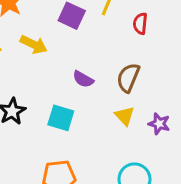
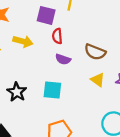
red semicircle: (140, 24) -> (57, 36), moved
brown semicircle: (128, 78) -> (95, 52), turned -80

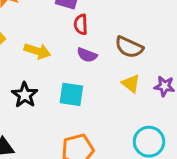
yellow arrow: (23, 41) -> (37, 51), moved

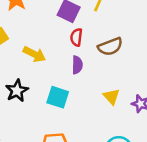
brown semicircle: (129, 47) -> (110, 47), moved, turned -55
purple semicircle: (87, 55) -> (77, 65), turned -120

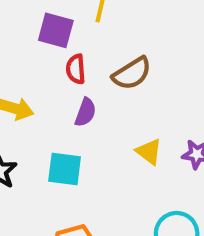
purple semicircle: (77, 65) -> (85, 112), turned 30

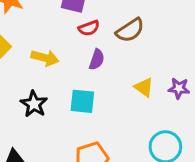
red semicircle: (76, 69) -> (89, 28), turned -105

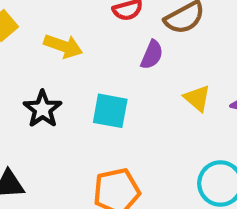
purple semicircle: (97, 59) -> (152, 55), moved

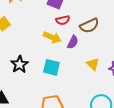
yellow arrow: (63, 46) -> (52, 37), moved

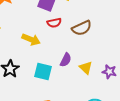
yellow arrow: (52, 37) -> (31, 39), moved
purple semicircle: (73, 42) -> (66, 60), moved

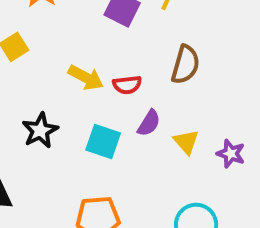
red semicircle: (54, 23) -> (127, 85), moved
brown semicircle: (82, 28) -> (185, 65), turned -54

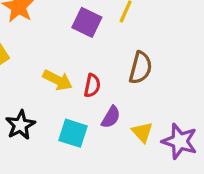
red semicircle: (127, 85) -> (92, 86), turned -70
purple star: (231, 154) -> (180, 141), size x1.5

